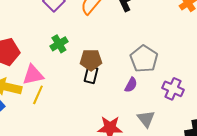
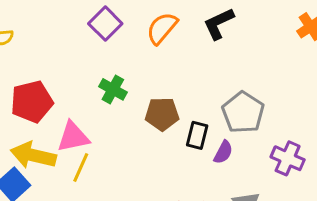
green cross: (59, 44) -> (113, 89), turned -30
black rectangle: (91, 75) -> (197, 135), moved

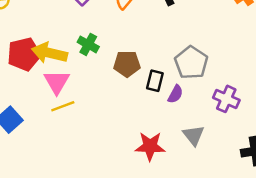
pink triangle: (73, 137) -> (57, 82), turned -48
yellow arrow: (33, 155) -> (49, 53), moved
yellow line: (81, 168) -> (63, 106), turned 45

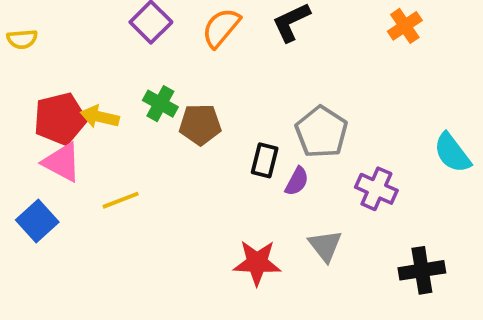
yellow arrow: (49, 53) -> (100, 117), size x0.7
brown pentagon: (127, 64) -> (200, 124), moved
pink triangle: (57, 82) -> (62, 162), moved, turned -32

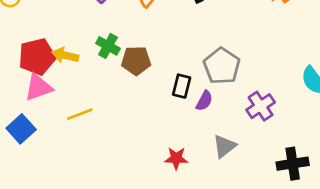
pink triangle: (62, 162) -> (38, 87), turned -48
purple cross: (376, 189) -> (261, 106), turned 32
gray triangle: (325, 246) -> (224, 146), turned 30
red star: (257, 263) -> (176, 158), size x0.7

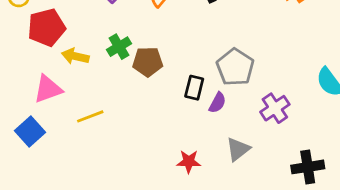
green cross: (108, 46) -> (119, 47), turned 30
red pentagon: (37, 57) -> (46, 27), moved

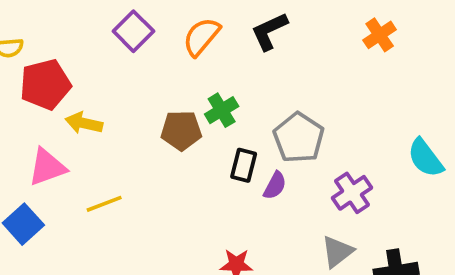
green cross: (119, 47) -> (222, 110), moved
gray triangle: (238, 149) -> (337, 252), moved

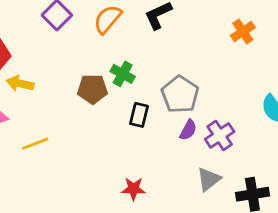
orange cross: (380, 35) -> (243, 32), moved
green cross: (222, 110) -> (123, 74), turned -30
purple semicircle: (275, 185) -> (188, 130), moved

